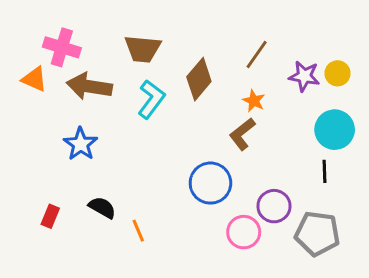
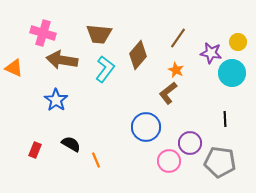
yellow circle: (337, 73) -> (238, 42), moved
orange triangle: (34, 79) -> (14, 68), moved
cyan circle: (335, 130) -> (232, 73), moved

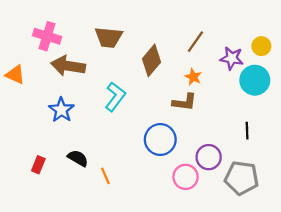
cyan L-shape: (105, 69) -> (115, 97), moved
brown L-shape: (168, 93) -> (184, 102), turned -135

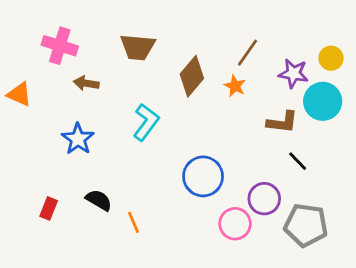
brown arrow: (68, 66) -> (86, 83), size x0.6
orange star: (193, 77) -> (235, 86), moved
brown L-shape: (184, 102) -> (282, 122), moved
black line: (247, 131) -> (298, 161), moved, turned -42

